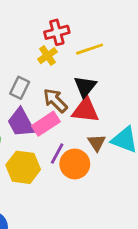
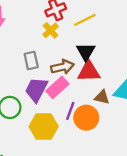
gray rectangle: (20, 88) -> (31, 61), turned -30
brown arrow: (55, 100) -> (62, 67), turned 130
purple trapezoid: (21, 123) -> (36, 90), turned 64
brown triangle: (97, 143) -> (102, 97), turned -35

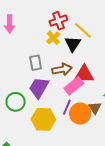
yellow line: (85, 20) -> (83, 30), turned 66
black triangle: (86, 52) -> (73, 44), moved
pink rectangle: (57, 87) -> (74, 86), moved
brown triangle: (102, 97) -> (95, 108), moved, turned 40

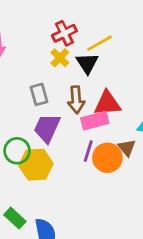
yellow line: (83, 30) -> (99, 43), turned -66
brown arrow: (62, 69) -> (76, 100), turned 102
pink rectangle: (74, 86) -> (95, 121), turned 30
yellow hexagon: (43, 119) -> (36, 165), moved

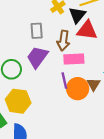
red triangle: (107, 103) -> (87, 30), moved
purple line: (88, 151) -> (64, 81), turned -42
yellow hexagon: (36, 165) -> (18, 101), moved

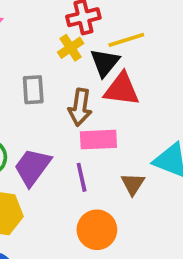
purple trapezoid: (37, 57) -> (32, 167), moved
orange circle: (78, 89) -> (97, 230), moved

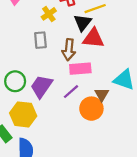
yellow cross: (71, 48) -> (49, 14), moved
purple line: (82, 177) -> (71, 92), turned 63
orange circle: (97, 230) -> (91, 109), moved

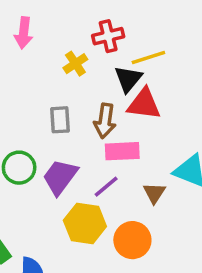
gray rectangle: (40, 40) -> (60, 120), moved
orange circle: (91, 109) -> (132, 240), moved
yellow hexagon: (23, 114) -> (85, 223), moved

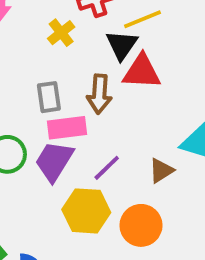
pink rectangle: (122, 151) -> (67, 128), moved
brown triangle: (154, 193) -> (161, 171), turned 30

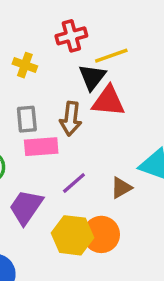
yellow cross: (61, 33) -> (25, 65), moved, turned -35
purple trapezoid: (54, 161) -> (26, 207), moved
yellow hexagon: (86, 211) -> (73, 235), moved

